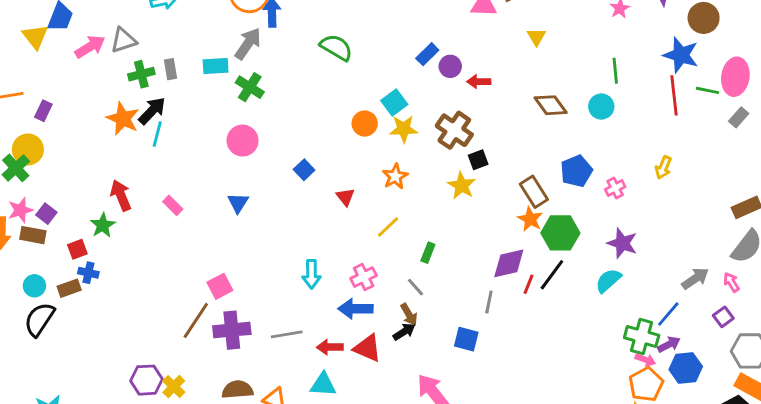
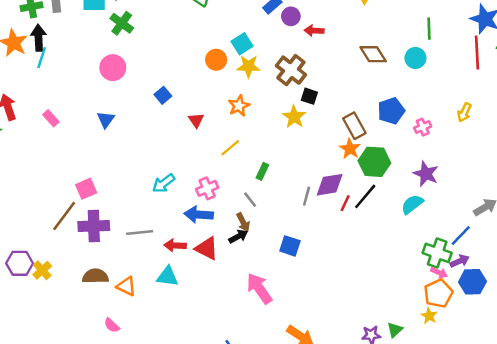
black arrow: (152, 111) -> (39, 38), turned -50
black square: (478, 160) -> (309, 96), turned 35
cyan arrow: (311, 274) -> (164, 183), turned 50
gray line: (489, 302) -> (307, 196), moved

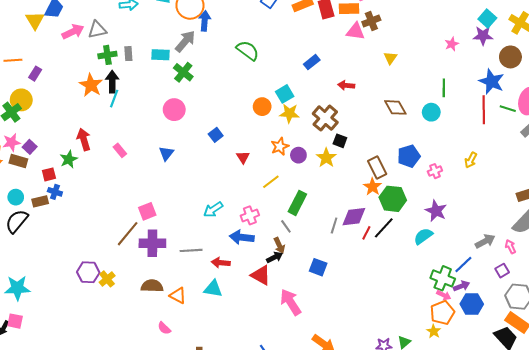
purple circle: (291, 16) -> (298, 155), moved
green rectangle: (262, 171) -> (297, 203), size x1.6
red triangle: (207, 248) -> (261, 275), moved

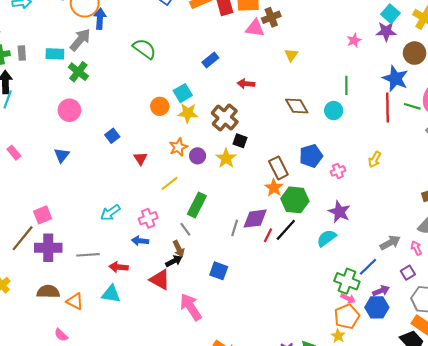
blue arrow: (242, 237) -> (140, 241), size x0.7
purple arrow: (462, 286) -> (381, 291), moved

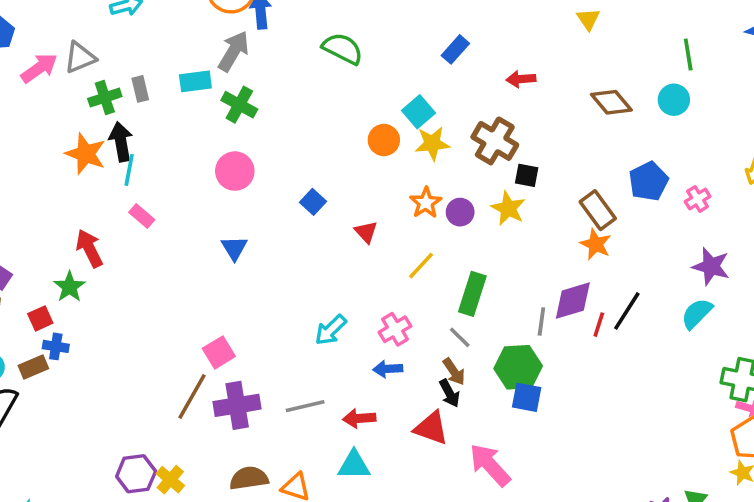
pink rectangle: (14, 153) -> (142, 216), moved
green hexagon: (295, 200) -> (518, 367), moved
black arrow: (174, 261) -> (449, 393), turned 98

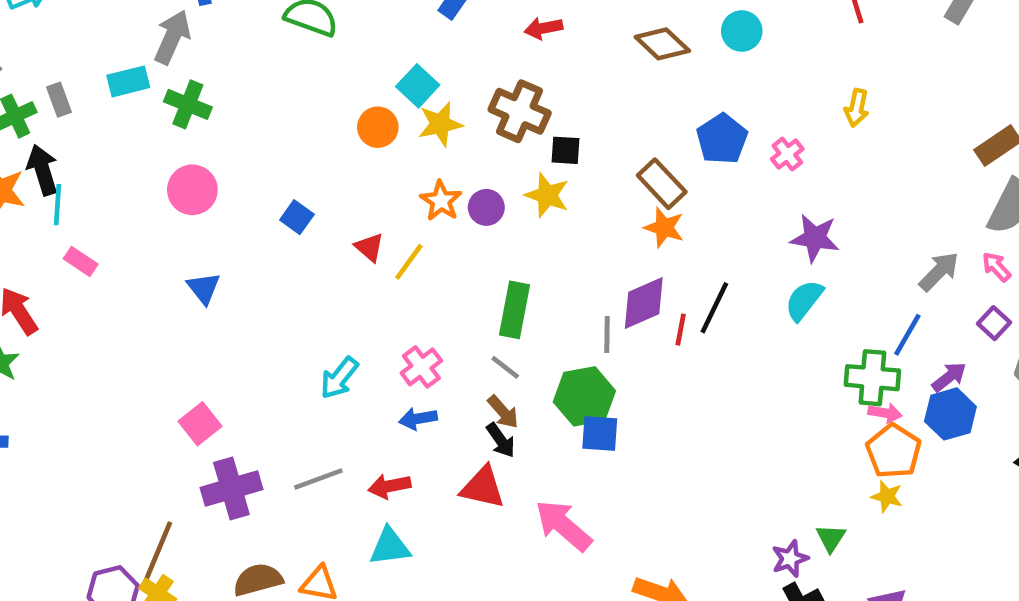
yellow line: (421, 266) -> (409, 262), moved
brown line: (192, 396) -> (158, 552), moved

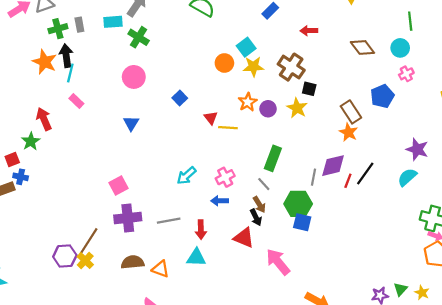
pink cross: (787, 154) -> (406, 74), moved
yellow line: (409, 262) -> (228, 128), turned 48
red arrow: (389, 486) -> (201, 230), turned -90
yellow star: (887, 496) -> (422, 293), moved

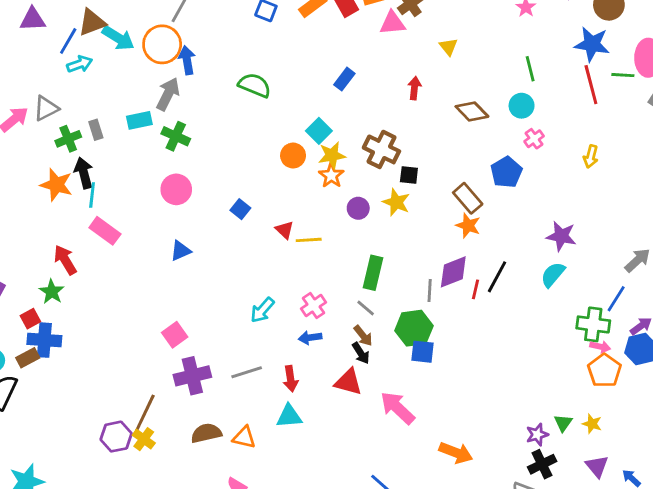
red arrow: (309, 31) -> (415, 88), moved, turned 105
pink rectangle: (76, 101) -> (105, 231), size x1.5
orange star: (248, 102) -> (331, 175), moved
blue triangle: (131, 123) -> (181, 251), turned 42
blue cross: (21, 177) -> (44, 340), size x1.6

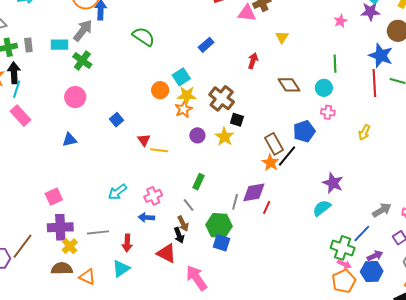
pink cross: (534, 139) -> (328, 112), turned 32
green rectangle: (373, 273) -> (199, 182), size x0.7
black line: (497, 277) -> (287, 156), moved
cyan triangle: (289, 416) -> (121, 268), turned -42
yellow cross: (144, 439) -> (70, 246), moved

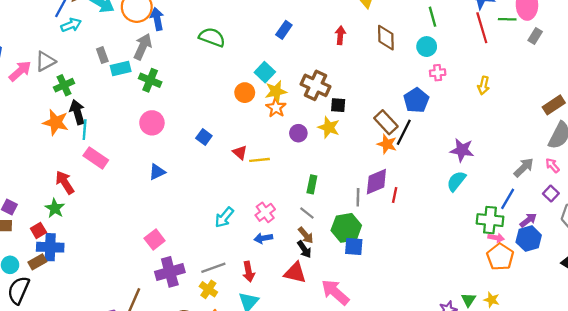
gray rectangle: (28, 45) -> (102, 55), moved
brown diamond: (289, 85) -> (386, 38), moved, turned 45
yellow cross: (70, 246) -> (208, 289), moved

